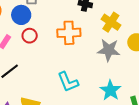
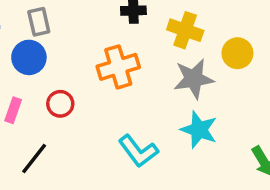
red circle: (30, 36) -> (60, 104), moved
cyan star: (110, 90) -> (199, 130), moved

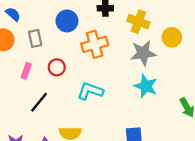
gray rectangle: (39, 22) -> (35, 38), moved
blue circle: (29, 57) -> (67, 21), moved
cyan L-shape: (138, 151) -> (90, 91), moved, turned 145

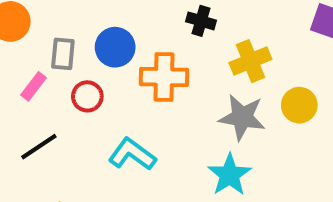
blue circle: (67, 21) -> (115, 47), moved
yellow cross: (138, 22) -> (250, 61), turned 30
gray rectangle: (35, 38) -> (63, 54), moved

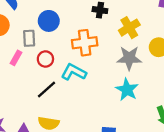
blue circle: (115, 47) -> (49, 21), moved
black line: (39, 147) -> (46, 89), moved
cyan L-shape: (132, 154) -> (74, 72), moved

